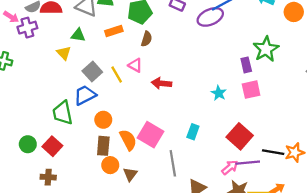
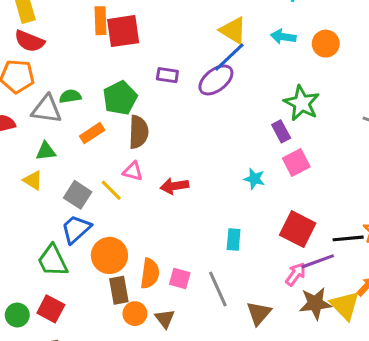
brown semicircle: (147, 39) -> (139, 132), size x1.5
orange circle: (103, 120) -> (109, 255), size x1.5
pink square: (151, 135) -> (180, 279), moved, size x0.6
orange semicircle: (128, 140) -> (150, 273), turned 50

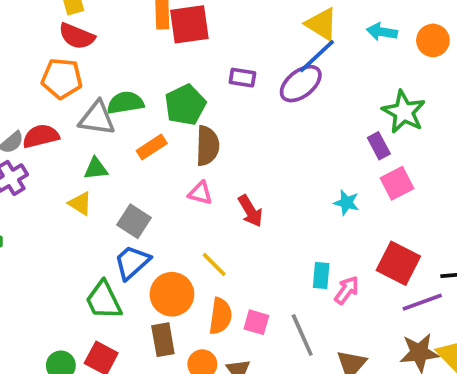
green semicircle: (70, 96) -> (125, 103), size x1.4
red arrow: (174, 186) -> (250, 211), turned -112
yellow line: (111, 190) -> (214, 264), moved
pink arrow: (296, 274) -> (347, 290), moved
brown rectangle: (119, 290) -> (163, 340), moved

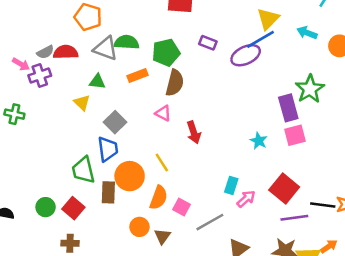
yellow triangle: (322, 24) -> (268, 19), turned 30
purple rectangle: (379, 146) -> (288, 108), size x1.5
blue trapezoid: (132, 262) -> (108, 149), turned 112
gray line: (302, 335) -> (210, 222), turned 72
brown rectangle: (163, 340) -> (108, 192), moved

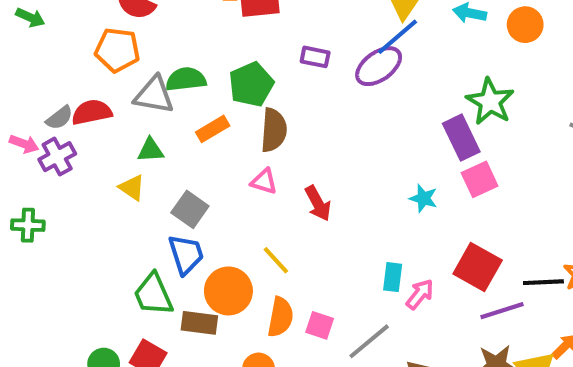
brown rectangle: (108, 192) -> (199, 323), turned -75

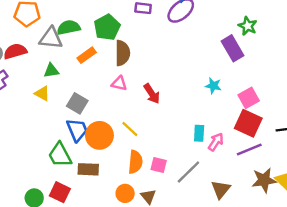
green star: (490, 102) -> (248, 26), size x0.7
pink square: (480, 179) -> (249, 98), moved
orange circle: (228, 291) -> (99, 135), moved
purple line: (502, 311) -> (249, 150), moved

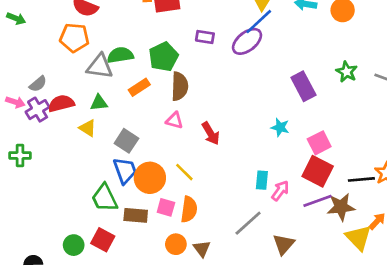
green star: (248, 26) -> (347, 72), moved
red semicircle: (15, 51) -> (61, 103), moved
pink square: (159, 165) -> (166, 207), moved
brown star: (264, 180) -> (341, 207), moved

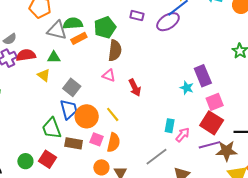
purple rectangle: (303, 86) -> (203, 76), moved
orange rectangle: (139, 87) -> (79, 38), moved

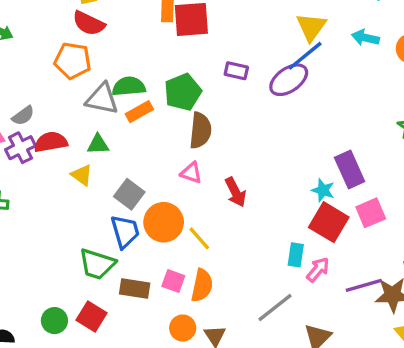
orange circle: (87, 116) -> (164, 222), moved
red square: (212, 123) -> (329, 222), moved
green trapezoid: (52, 128) -> (97, 264), turned -50

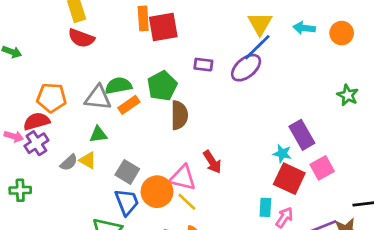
orange pentagon: (73, 61) -> (52, 98), moved
gray semicircle: (23, 116) -> (69, 163), moved
red semicircle: (51, 142) -> (37, 121), moved
pink triangle: (191, 173) -> (183, 178), moved, size x1.5

